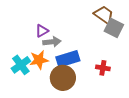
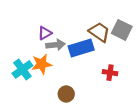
brown trapezoid: (104, 15) -> (99, 32), moved
blue rectangle: (68, 59) -> (81, 48), moved
brown circle: (63, 78) -> (66, 94), moved, size x0.6

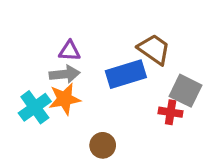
gray square: (122, 30) -> (185, 91), moved
purple triangle: (45, 33) -> (70, 51), turned 32
gray arrow: (56, 45) -> (65, 74), moved

